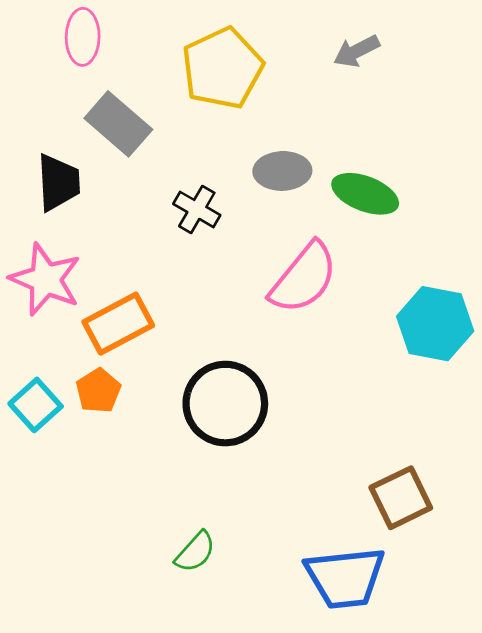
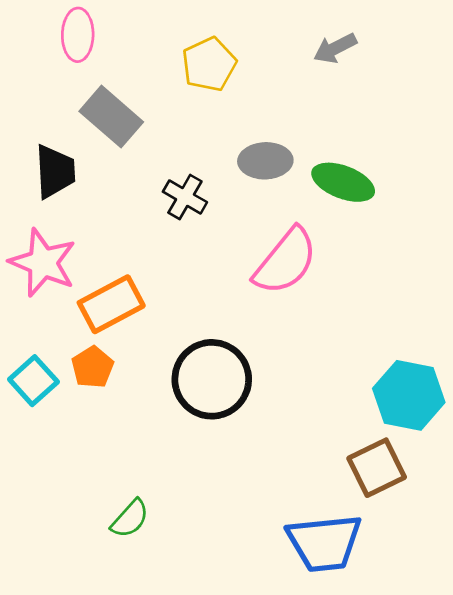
yellow pentagon: (222, 68) -> (209, 64), size x0.7
cyan hexagon: (435, 324) -> (409, 395), moved
green semicircle: (195, 552) -> (130, 519), moved

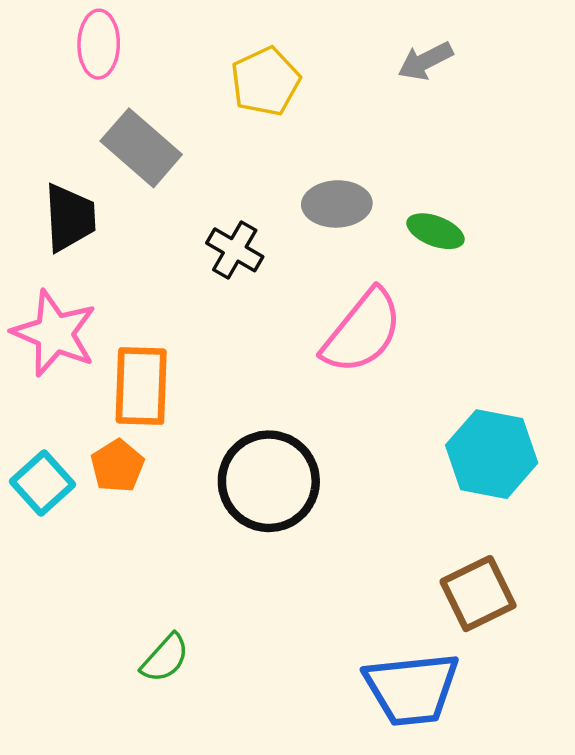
green ellipse: (343, 182) -> (436, 231), size x0.7
orange rectangle: (111, 304) -> (141, 386), turned -60
cyan hexagon: (409, 395) -> (492, 454), moved

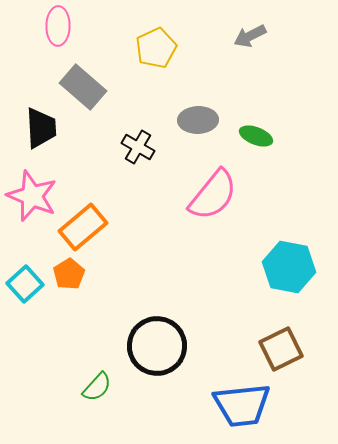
orange rectangle: (141, 386) -> (83, 227), turned 48
black circle: (269, 481) -> (157, 346), moved

